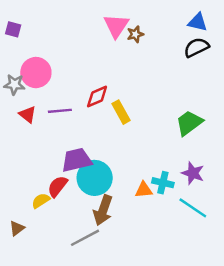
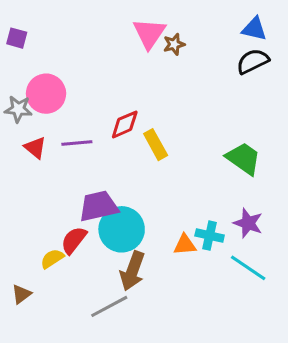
green trapezoid: (189, 123) -> (243, 158), turned 72

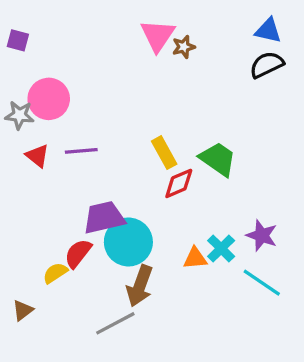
red diamond: (125, 124) -> (179, 183), moved
green trapezoid: (243, 158) -> (218, 159), moved
cyan cross: (210, 236) -> (221, 248), turned 32

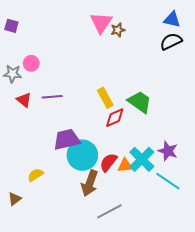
pink circle: (49, 99) -> (31, 63), size x0.6
cyan cross: (221, 248) -> (142, 159), size x1.4
red semicircle: (78, 253) -> (108, 162), moved
gray line: (115, 323) -> (109, 211), moved

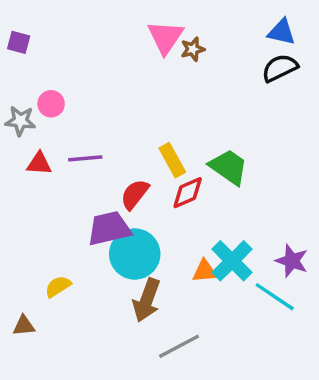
red triangle: (24, 100) -> (39, 164), turned -35
purple star: (168, 151) -> (292, 261), moved
red semicircle: (108, 162) -> (135, 194), moved
brown triangle: (15, 199) -> (24, 326), turned 32

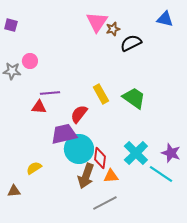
black semicircle: (280, 68) -> (131, 43), moved
red triangle: (39, 164) -> (39, 107), moved
red diamond: (188, 193) -> (100, 158), moved, turned -60
orange triangle: (205, 271) -> (111, 176), moved

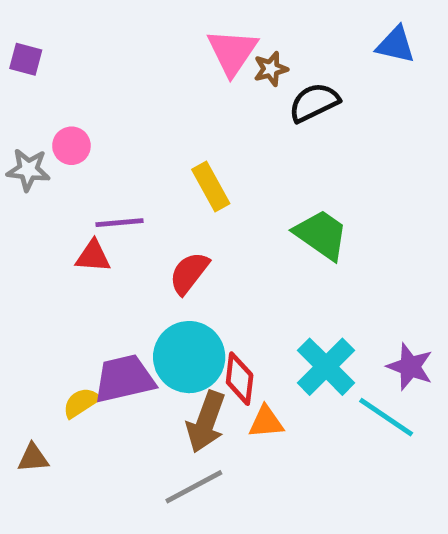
yellow rectangle: (101, 94) -> (211, 187), moved
purple trapezoid: (64, 134) -> (124, 379), moved
gray line: (105, 203) -> (194, 487), moved

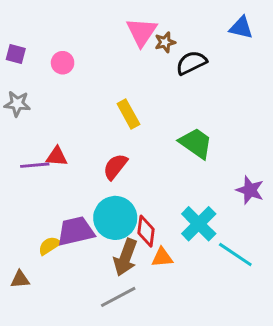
purple square: (26, 59) -> (16, 54), moved
pink circle: (71, 146) -> (63, 63), moved
purple line: (119, 223) -> (35, 165), moved
purple star: (410, 367) -> (250, 190), moved

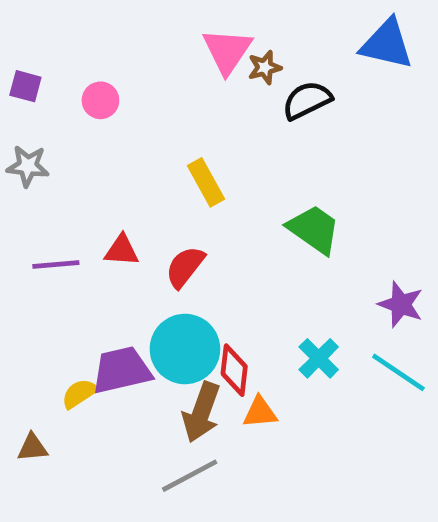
blue triangle: (241, 28) -> (387, 44), size x1.4
red triangle: (57, 156) -> (122, 250), moved
cyan cross: (199, 224) -> (319, 358), size x0.7
cyan line: (235, 254) -> (398, 372), moved

